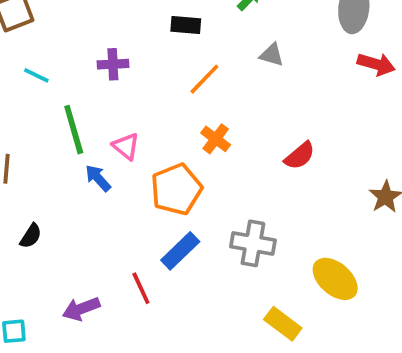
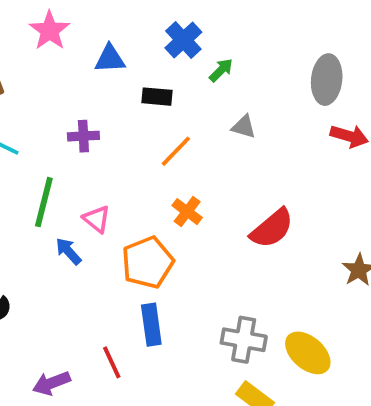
green line: (74, 130) -> (44, 202), turned 30
red semicircle: (300, 156) -> (272, 228), size x1.4
gray cross: (253, 243) -> (244, 340), moved
blue rectangle: (180, 251) -> (151, 325), turned -54

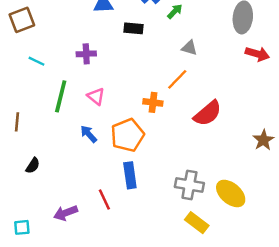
orange line: (176, 151) -> (177, 79), moved
orange cross: (187, 212) -> (153, 102), turned -30
pink triangle: (97, 219) -> (96, 96), moved
blue arrow: (68, 251) -> (89, 134), moved

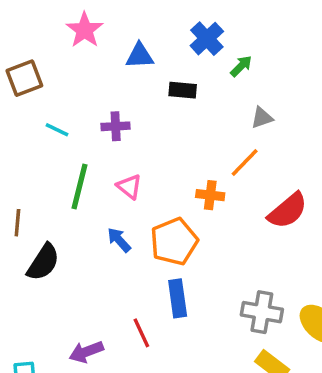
gray triangle: (189, 48) -> (262, 118), turned -35
cyan line: (36, 61) -> (57, 130), moved
black semicircle: (33, 166) -> (43, 262), moved, size x1.6

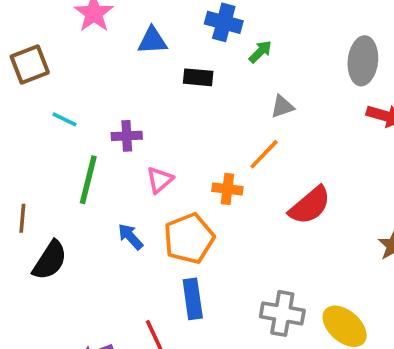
blue cross: (207, 39) -> (224, 22), turned -32
purple cross: (116, 126) -> (127, 136), moved
pink triangle: (129, 187) -> (160, 180), moved, turned 40

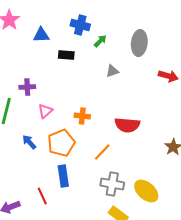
gray ellipse: (363, 61) -> (139, 43), moved
orange line: (264, 154) -> (102, 152), moved
red semicircle: (310, 205) -> (127, 125), turned 45

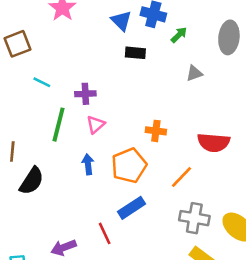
blue triangle: (41, 35) -> (121, 21), moved, turned 48
pink triangle: (45, 111) -> (96, 125), moved
blue arrow: (29, 142) -> (88, 164), turned 35
blue rectangle: (63, 176) -> (132, 208), turned 65

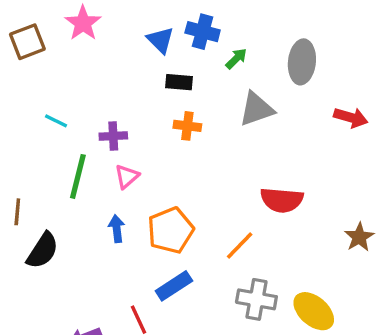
brown square: (17, 44) -> (27, 42), moved
gray triangle: (194, 73) -> (256, 109), size x1.6
orange cross: (156, 131) -> (187, 126), moved

